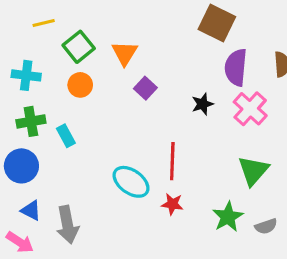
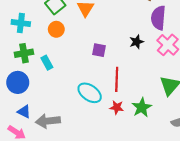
purple square: (145, 88) -> (99, 50), moved, turned -32
green star: (228, 217) -> (142, 107), moved
gray arrow: (67, 225) -> (48, 121), turned 95

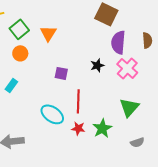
cyan rectangle: (47, 63) -> (11, 85), turned 64

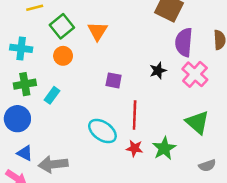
green triangle: (129, 107) -> (197, 122), turned -30

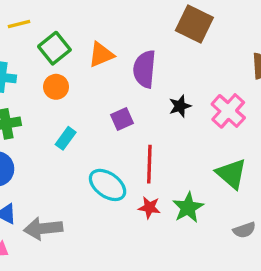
orange triangle: (98, 31) -> (101, 55), turned 35
purple semicircle: (184, 42) -> (145, 69), moved
purple square: (114, 80) -> (122, 119), turned -35
cyan rectangle: (52, 95) -> (66, 138), moved

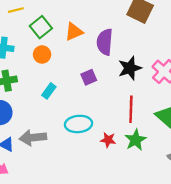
black star: (180, 106) -> (130, 68), size x1.5
red line: (149, 164) -> (131, 109), moved
cyan ellipse: (108, 185) -> (78, 124), turned -40
gray arrow: (43, 228) -> (33, 138), moved

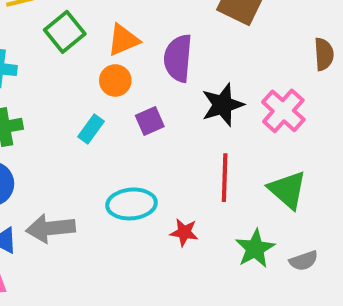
orange circle: (42, 54) -> (115, 80), moved
cyan rectangle: (49, 91) -> (91, 129), moved
green star: (135, 140) -> (255, 249), moved

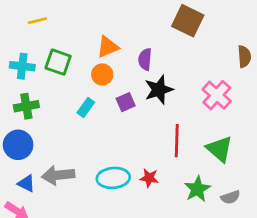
green square: (65, 32) -> (58, 62), moved, turned -32
purple semicircle: (178, 58) -> (145, 59), size x0.7
black star: (223, 105) -> (159, 90), moved
cyan ellipse: (131, 204) -> (113, 178), moved

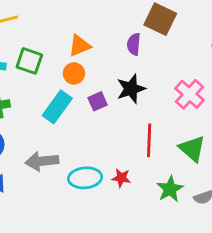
purple semicircle: (145, 59) -> (134, 44), moved
cyan rectangle: (86, 108) -> (57, 107), size x1.6
gray arrow: (58, 175) -> (42, 161), moved

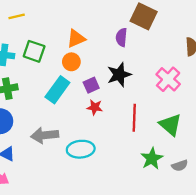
red star: (121, 178) -> (95, 107), moved

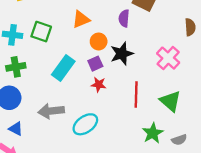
orange circle: (71, 62) -> (99, 41), moved
cyan ellipse: (81, 149) -> (85, 124), turned -30

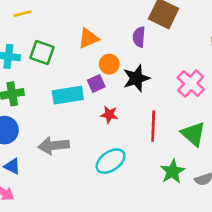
purple square: (95, 64) -> (96, 84), moved
cyan rectangle: (63, 68) -> (68, 95), turned 45
cyan ellipse: (85, 124) -> (111, 161), moved

